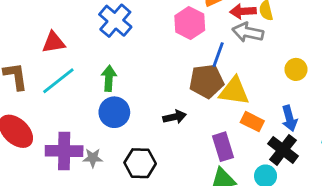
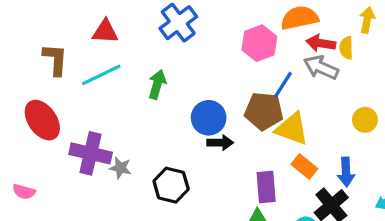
blue circle: (114, 112) -> (209, 118), moved

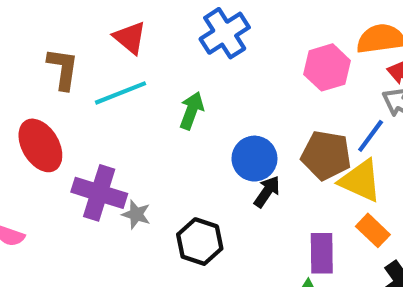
red triangle: (105, 32) -> (130, 38), turned 32
blue line: (283, 85) -> (371, 136), moved
black arrow: (220, 143) -> (267, 192), turned -60

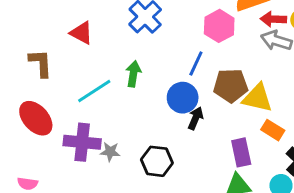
cyan line: (121, 93) -> (94, 91), moved
blue line: (371, 136) -> (196, 64), moved

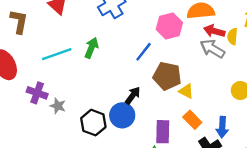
blue circle: (183, 98) -> (122, 115), moved
yellow triangle: (257, 98) -> (186, 91), size x0.6
purple cross: (82, 142) -> (37, 93), size x0.7

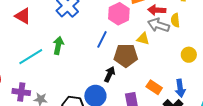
yellow semicircle: (232, 36) -> (175, 20), moved
yellow triangle: (186, 91) -> (143, 39), moved
black arrow: (133, 95) -> (110, 74), moved

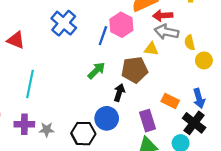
yellow semicircle: (175, 20) -> (190, 43), moved
blue line: (102, 39) -> (103, 36), moved
green arrow: (58, 45) -> (96, 71), moved, turned 42
cyan line: (31, 57) -> (30, 84), turned -40

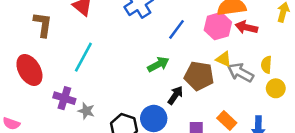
pink hexagon: (121, 25) -> (218, 26), moved
gray arrow: (166, 32) -> (240, 73), moved

